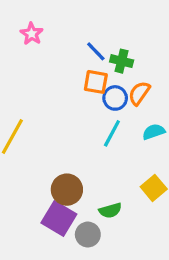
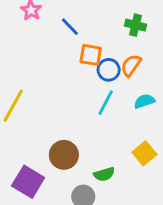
blue line: (96, 51) -> (70, 27), moved
green cross: (122, 61) -> (135, 25), moved
purple square: (59, 218) -> (28, 182), moved

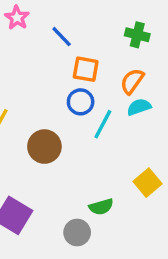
blue circle: (109, 70) -> (81, 102), moved
cyan semicircle: (144, 101) -> (139, 107), moved
brown circle: (64, 155) -> (44, 147), moved

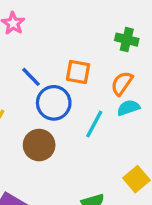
blue line: (62, 37) -> (31, 77), moved
blue circle: (81, 102) -> (54, 103), moved, size x1.4

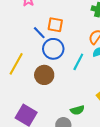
orange square: (78, 72) -> (55, 25), moved

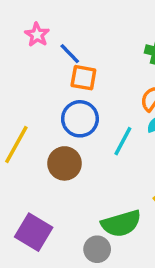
blue line: (39, 33) -> (70, 54), moved
green semicircle: (77, 110) -> (121, 223), size x1.6

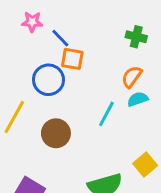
pink star: (37, 35) -> (32, 22), turned -30
blue circle: (80, 119) -> (48, 80), moved

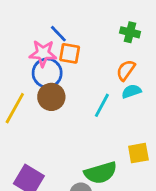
pink star: (32, 22) -> (43, 53), moved, size x1.4
brown circle: (56, 133) -> (51, 97), moved
yellow square: (145, 164) -> (138, 153), turned 30

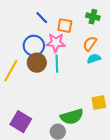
pink star: (43, 53) -> (56, 43), moved
orange square: (70, 53) -> (65, 26), moved
cyan line: (102, 105) -> (57, 64), moved, turned -30

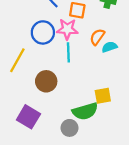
orange semicircle: (90, 44) -> (97, 37), moved
brown circle: (37, 63) -> (46, 81), moved
yellow square: (99, 103) -> (103, 96), moved

